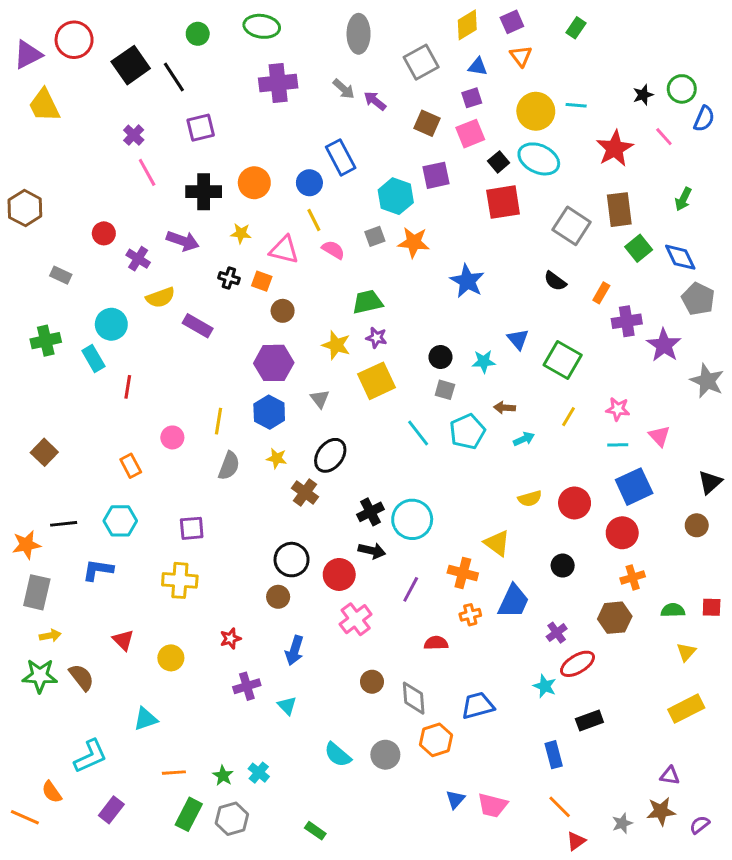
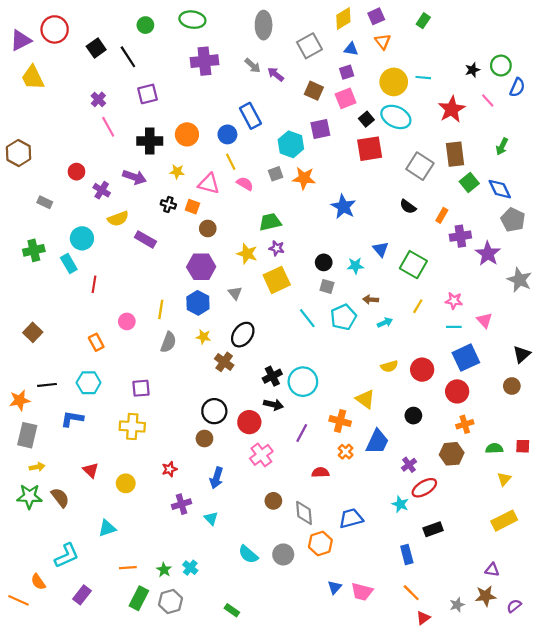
black square: (131, 65) -> (96, 48), size x0.7
orange cross: (470, 615) -> (346, 452), turned -32

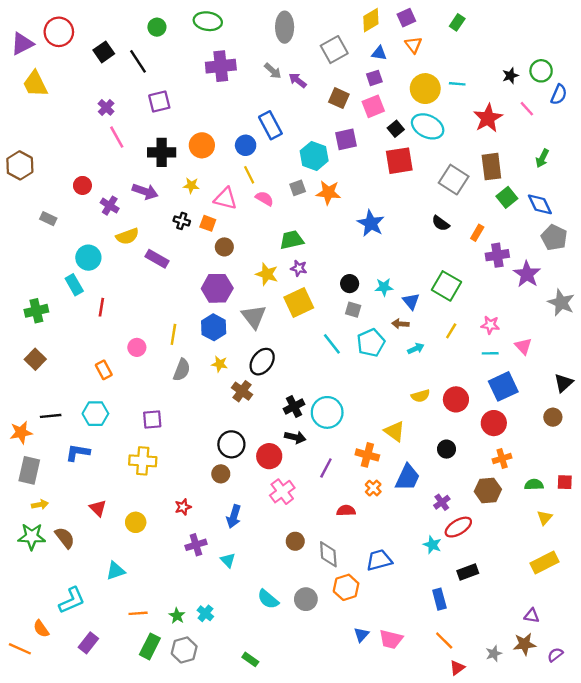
blue triangle: (381, 249) -> (411, 301), moved
green cross: (34, 250) -> (36, 311), moved
gray triangle: (235, 293) -> (254, 317), size x1.6

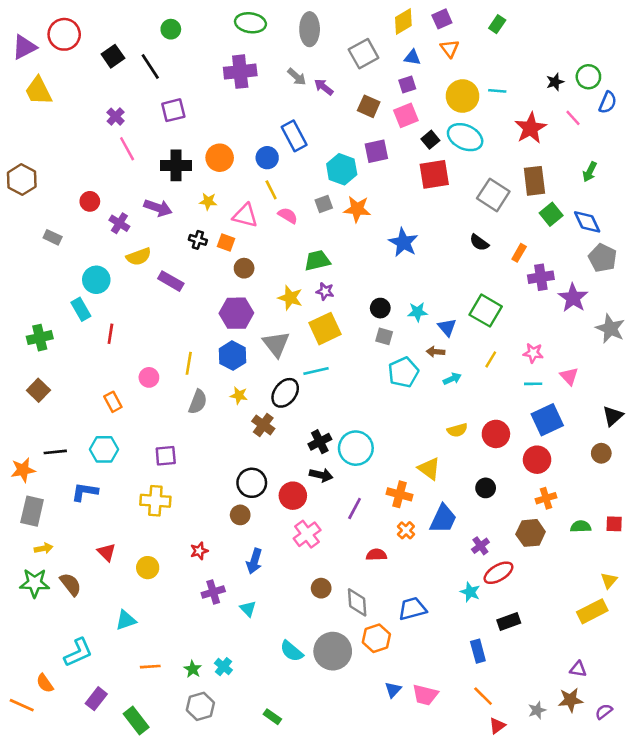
green ellipse: (208, 21) -> (250, 23), moved
cyan line: (332, 344) -> (316, 371), moved, turned -65
yellow triangle: (545, 518) -> (609, 580), moved
gray circle: (306, 599) -> (333, 651), size x1.5
green rectangle: (150, 646) -> (136, 721), moved, turned -65

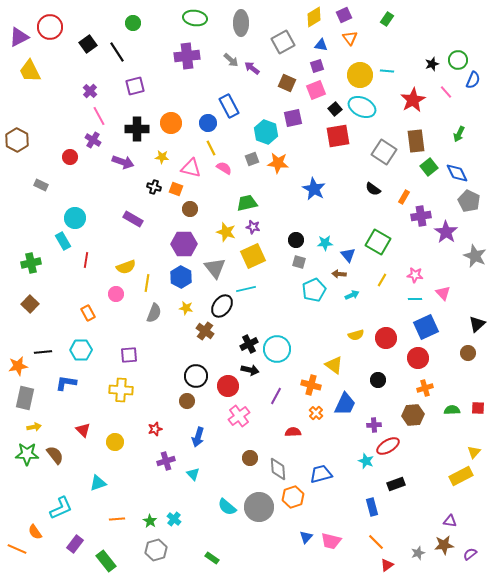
purple cross: (119, 223) -> (93, 140), moved
yellow semicircle: (139, 257) -> (126, 267), moved
purple cross: (480, 546) -> (374, 425), turned 32

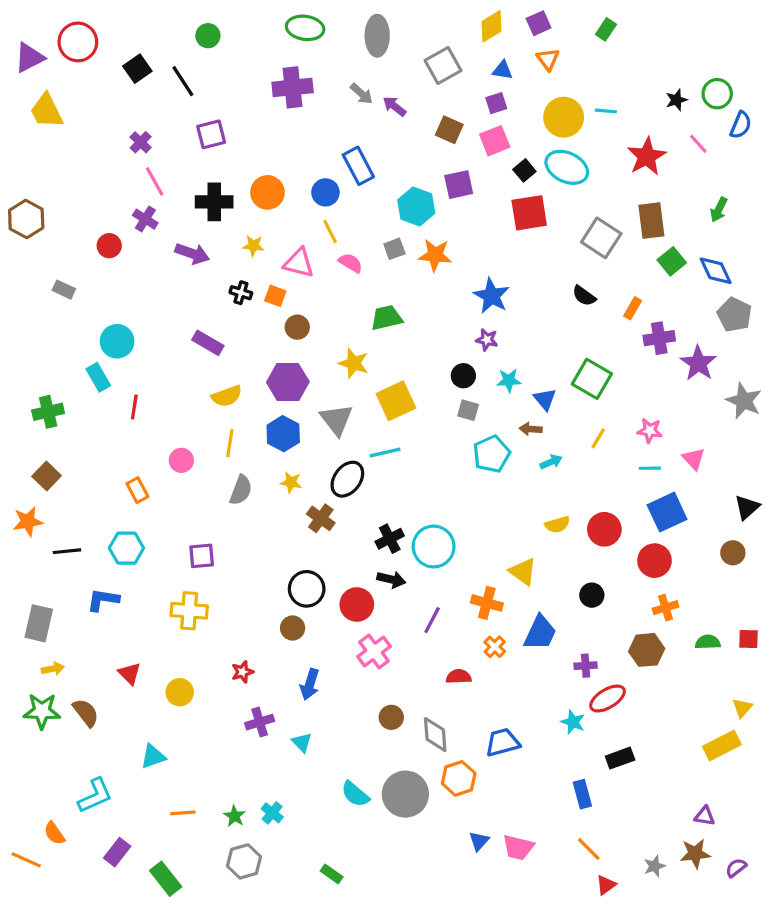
purple star: (253, 227) -> (487, 340), moved
yellow semicircle: (126, 267) -> (227, 396), moved
orange star: (18, 366) -> (28, 521), moved

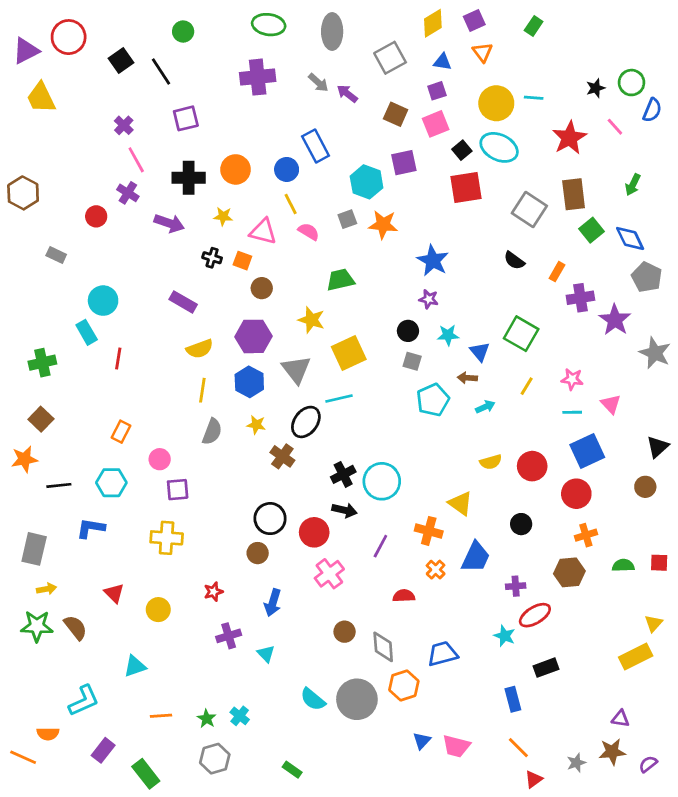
pink circle: (181, 460) -> (160, 459), moved
orange rectangle: (137, 490) -> (121, 432), turned 55
orange semicircle: (54, 833) -> (48, 734), turned -55

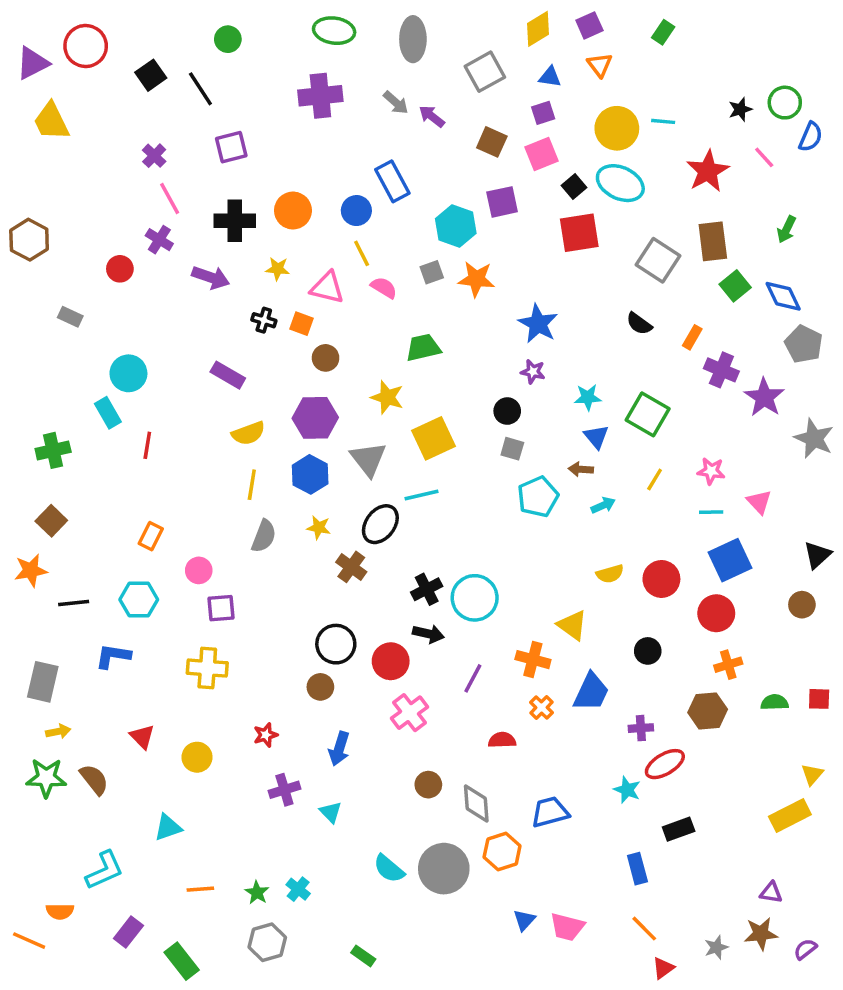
purple cross: (580, 298) -> (721, 370), turned 32
cyan star: (448, 335) -> (588, 397), moved

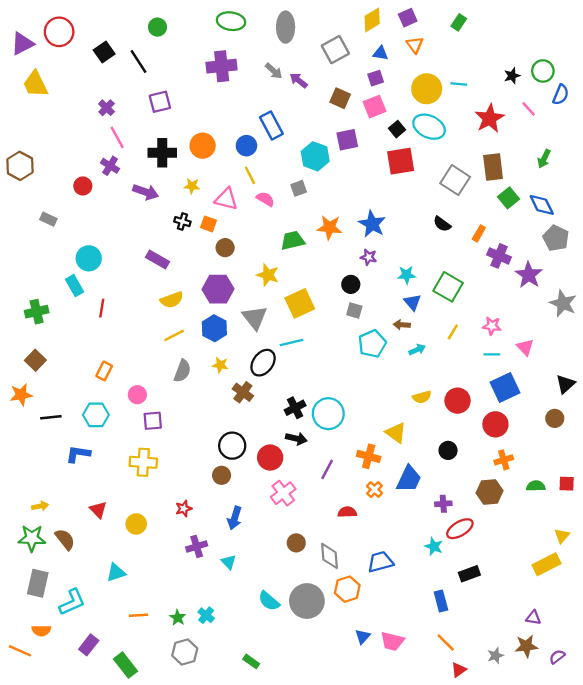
orange star: (476, 279) -> (329, 227), moved
yellow line: (252, 485) -> (174, 335), turned 54
gray rectangle: (43, 682) -> (38, 583), moved

